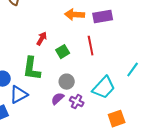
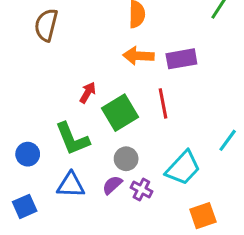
green square: (63, 52) -> (120, 113), size x1.6
green L-shape: (32, 69) -> (72, 139), turned -30
blue triangle: (19, 95) -> (71, 185), moved, turned 30

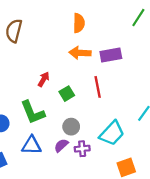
green square: (120, 113) -> (67, 94), size x0.6
purple cross: (141, 190) -> (82, 149), turned -32

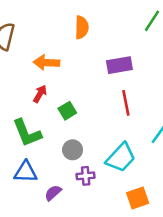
orange arrow: (80, 53) -> (46, 63), moved
red line: (98, 87) -> (126, 103), moved
purple semicircle: (61, 145) -> (53, 193), moved

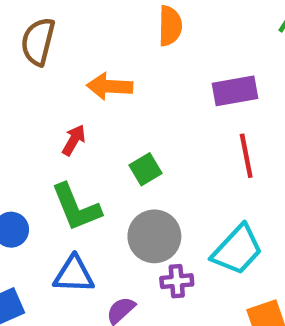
red arrow: (40, 94) -> (74, 140), moved
gray circle: (73, 150) -> (154, 236), size x1.5

